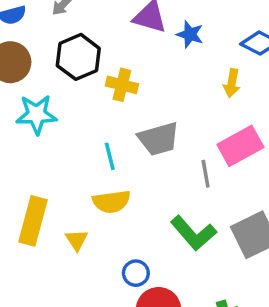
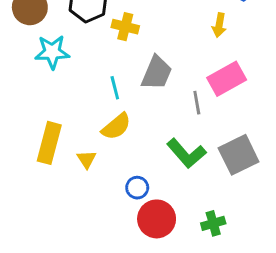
gray trapezoid: (159, 139) -> (157, 73), turned -51
yellow semicircle: (111, 202) -> (116, 126), turned -32

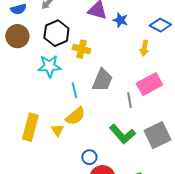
cyan star: (52, 52) -> (49, 66), moved
yellow triangle: (86, 159) -> (57, 130), moved

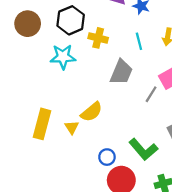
cyan line: (74, 90) -> (139, 41), moved
gray line: (129, 100) -> (151, 94), turned 42
green L-shape: (122, 134) -> (143, 149), moved

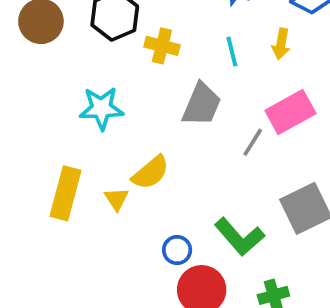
cyan star: (63, 57) -> (101, 108), moved

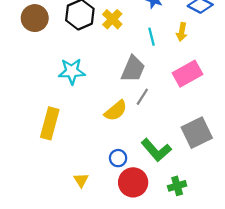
yellow cross: (162, 46) -> (112, 19), moved, turned 30
gray line: (253, 142) -> (142, 97), moved
yellow semicircle: (151, 173) -> (116, 111), moved
yellow triangle: (117, 199) -> (81, 180), moved

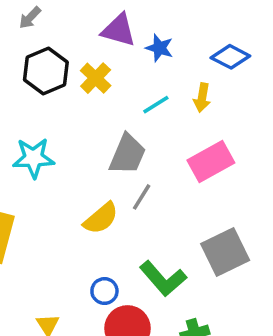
cyan line: (152, 37) -> (156, 105), turned 72

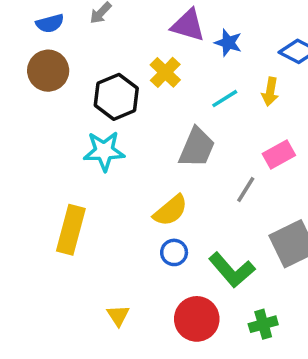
black hexagon: (46, 71) -> (116, 97), moved
pink rectangle: (211, 161) -> (279, 155), size x0.7
gray line: (142, 197) -> (246, 190), moved
blue circle: (104, 291) -> (174, 252), moved

